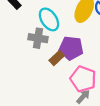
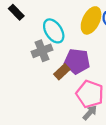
gray cross: (38, 38) -> (42, 51), turned -30

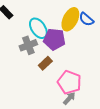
purple pentagon: (77, 61) -> (54, 39), moved

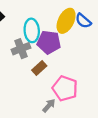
cyan ellipse: (38, 28) -> (32, 30), turned 30
gray arrow: (69, 98) -> (49, 106), moved

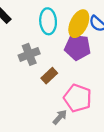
cyan ellipse: (32, 30) -> (48, 21), moved
purple pentagon: (49, 42) -> (78, 47), moved

